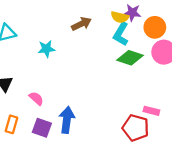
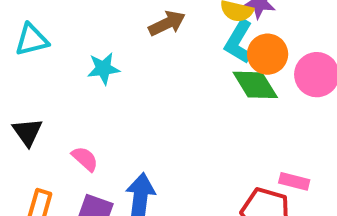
orange circle: (155, 27) -> (268, 54), moved
green diamond: (130, 58) -> (255, 85), turned 40

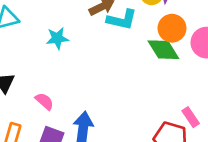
cyan L-shape: (239, 42) -> (122, 20), moved, turned -108
pink rectangle: (294, 181) -> (191, 117), turned 42

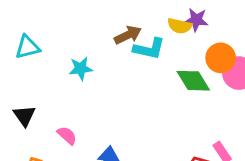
orange circle: (172, 28) -> (221, 58), moved

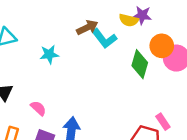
cyan L-shape: (149, 49) -> (104, 39), turned 40
green diamond: (193, 81) -> (140, 64), turned 48

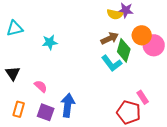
brown arrow: (87, 28) -> (110, 38), moved
cyan L-shape: (104, 39) -> (112, 63), moved

